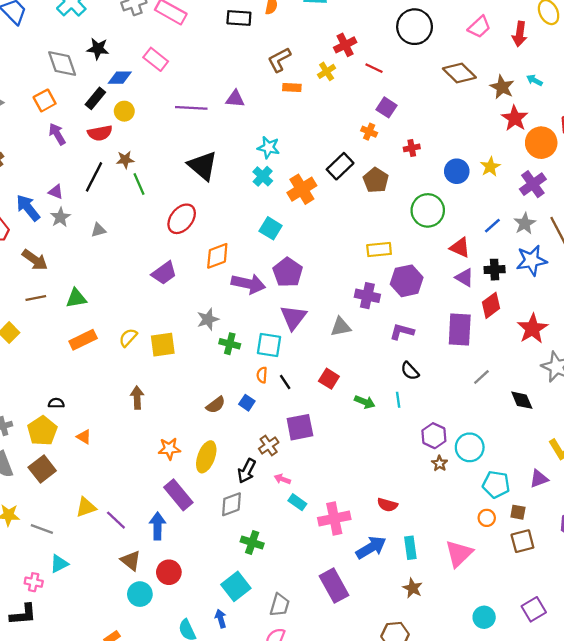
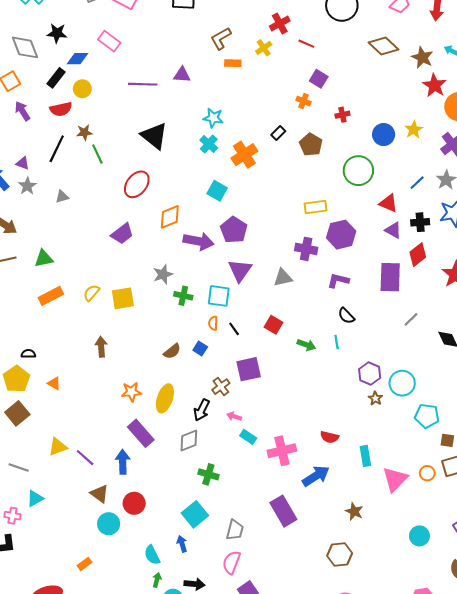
black rectangle: (340, 166) -> (278, 133), size x0.6
orange circle: (487, 518) -> (427, 473), moved
cyan rectangle: (410, 548) -> (365, 456), moved

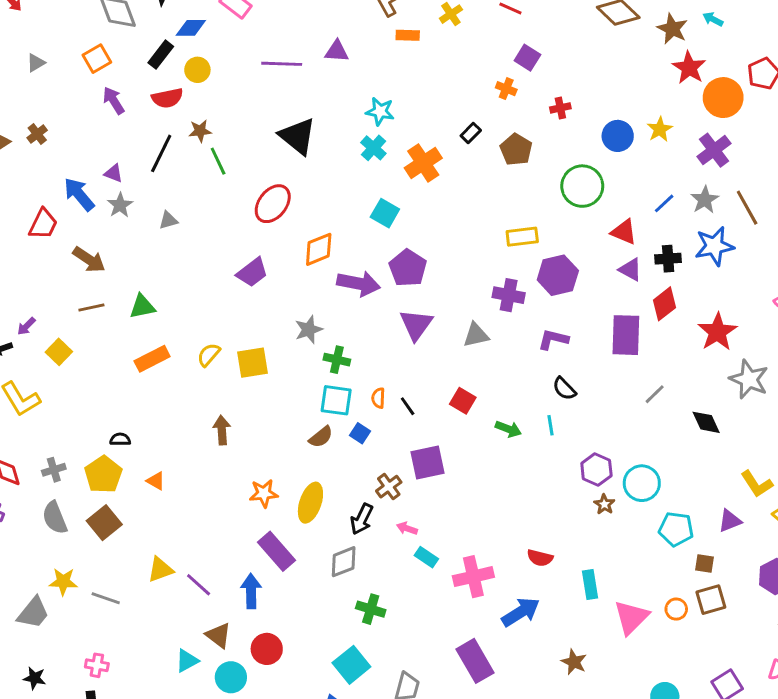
cyan square: (219, 296) -> (336, 400), moved
cyan triangle: (35, 498) -> (187, 661), moved

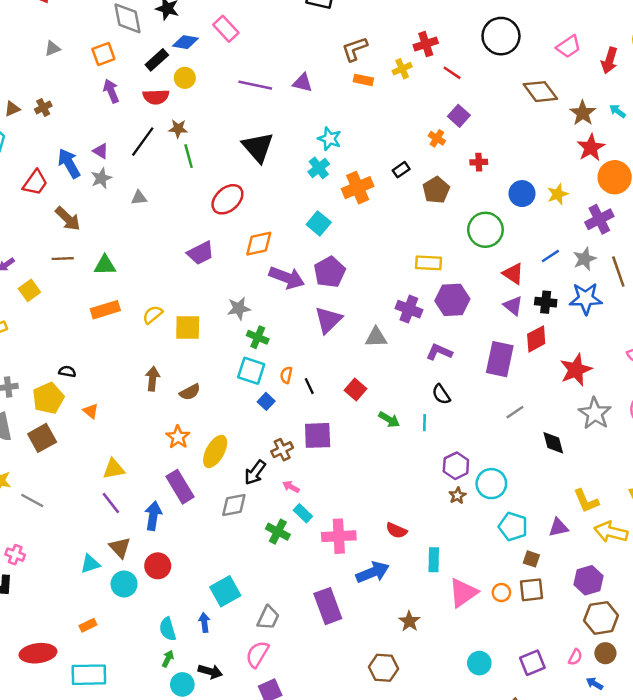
brown semicircle: (321, 437) -> (190, 392), moved
orange star: (264, 493) -> (178, 437), turned 30
yellow triangle: (160, 570) -> (114, 469), moved
green cross: (371, 609) -> (278, 532), moved

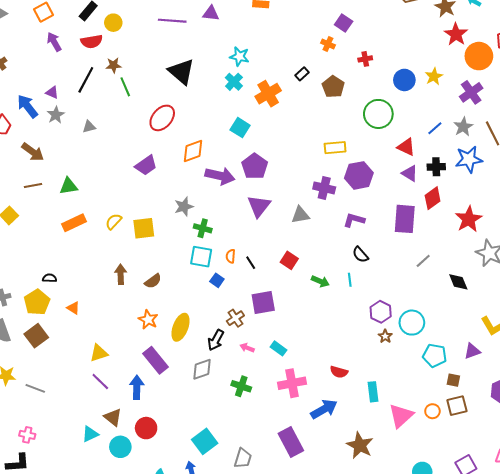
cyan rectangle: (303, 513) -> (278, 348), moved
brown star: (409, 621) -> (360, 445), size x1.5

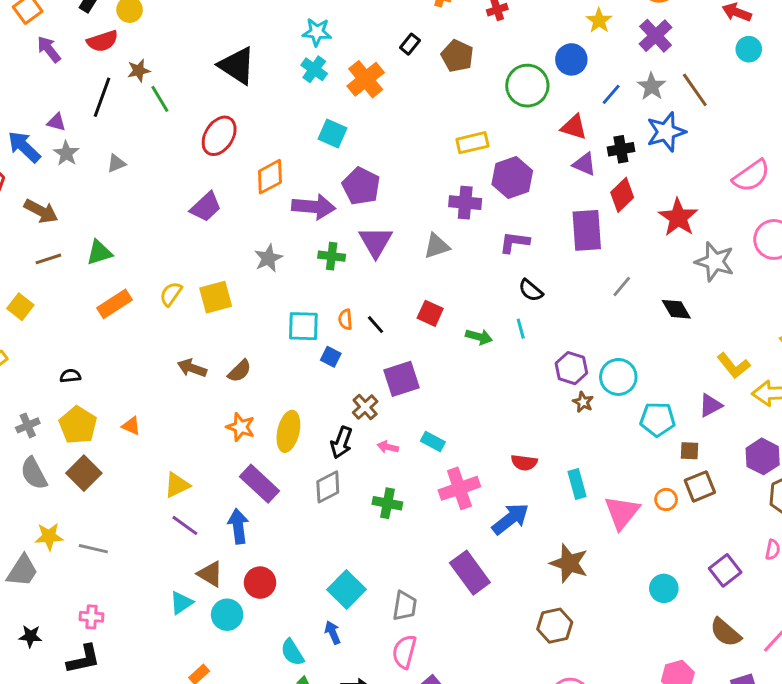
blue circle: (404, 80) -> (571, 59), moved
green cross: (203, 228) -> (332, 256), moved
brown arrow: (121, 274) -> (192, 368), turned -60
black semicircle: (50, 278) -> (70, 376), moved

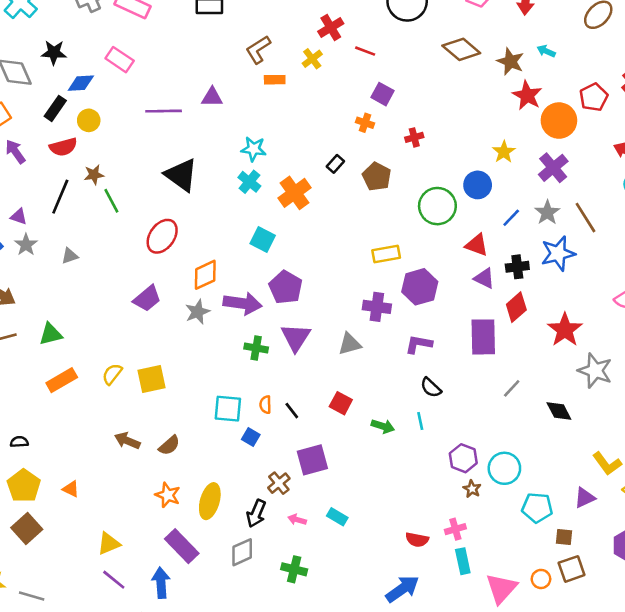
gray star: (268, 258) -> (198, 312), moved
pink cross: (459, 488) -> (455, 529), moved, size x0.6

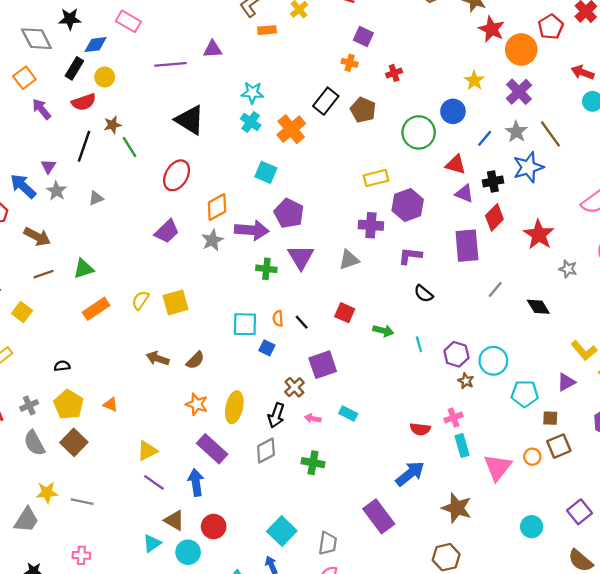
black rectangle: (335, 164) -> (326, 101), size x1.6
purple triangle: (19, 217) -> (48, 166), turned 49
gray star: (595, 371) -> (568, 269), size x0.6
cyan line: (420, 421) -> (419, 344), moved

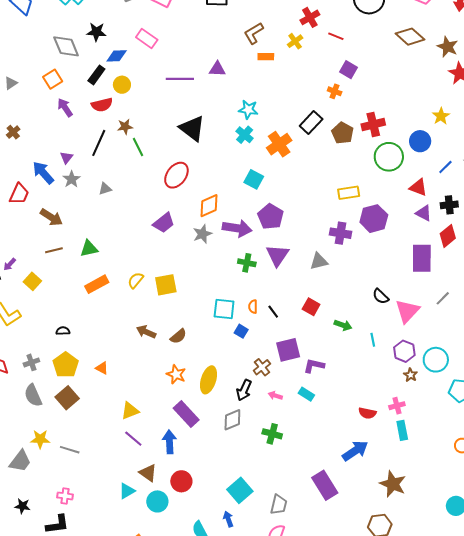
red cross: (394, 73) -> (373, 124), moved, size x1.6
purple L-shape: (410, 256) -> (314, 366), moved
pink triangle: (498, 467) -> (407, 311), moved

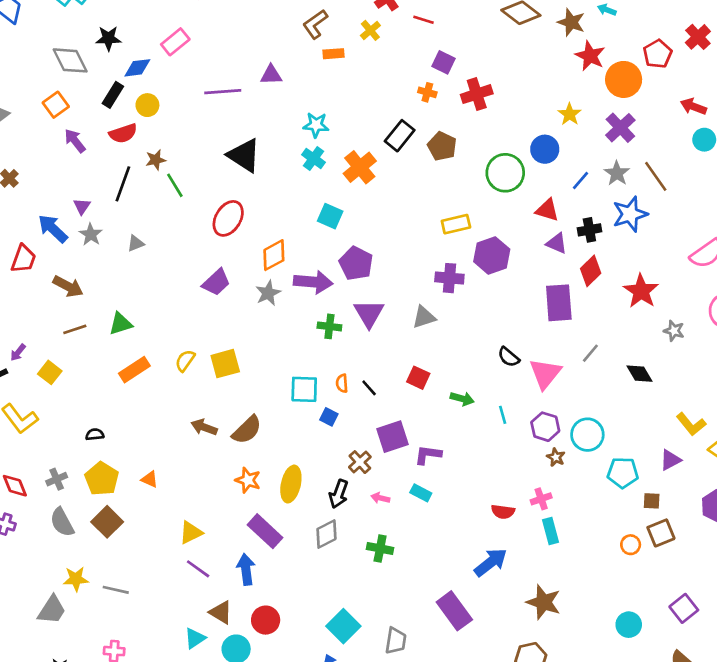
pink rectangle: (147, 38) -> (175, 42), turned -70
red cross: (373, 124) -> (477, 94), moved
brown semicircle: (178, 336) -> (247, 430), size x1.4

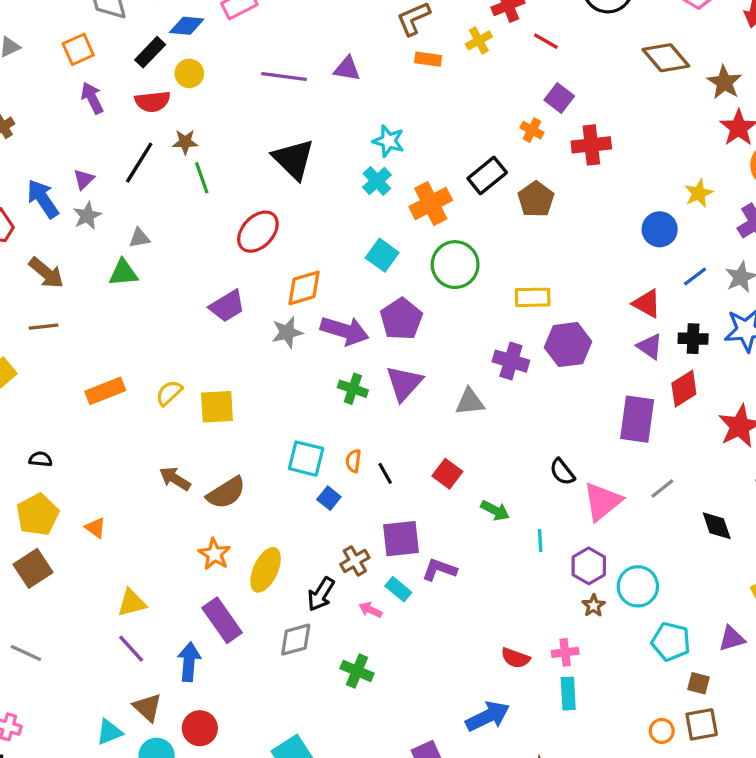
green circle: (505, 173) -> (455, 265), moved
green triangle: (121, 324) -> (123, 273), moved
cyan rectangle: (421, 493) -> (398, 589), moved

